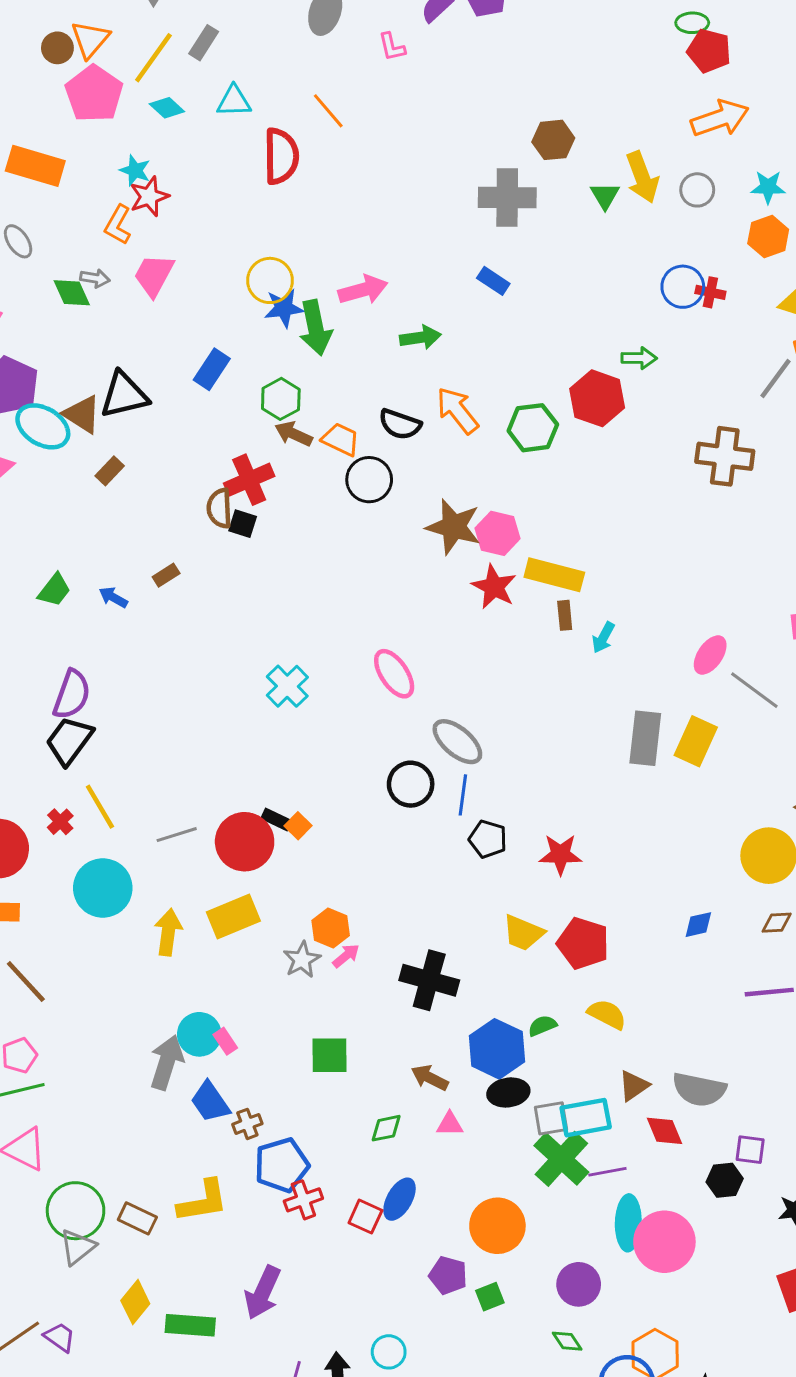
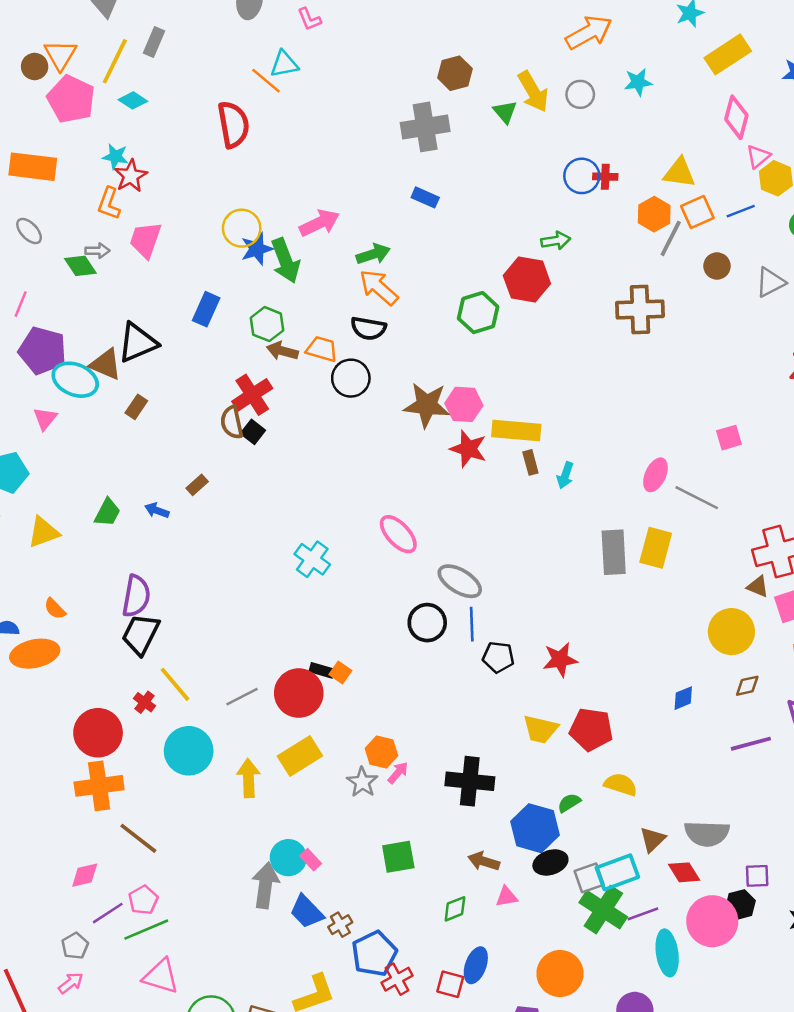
cyan triangle: (234, 101) -> (284, 64), moved
orange hexagon: (768, 237) -> (654, 214), moved
orange arrow: (457, 410) -> (379, 287), moved
black square: (243, 524) -> (253, 432), turned 30
pink circle: (664, 1242) -> (712, 921), moved

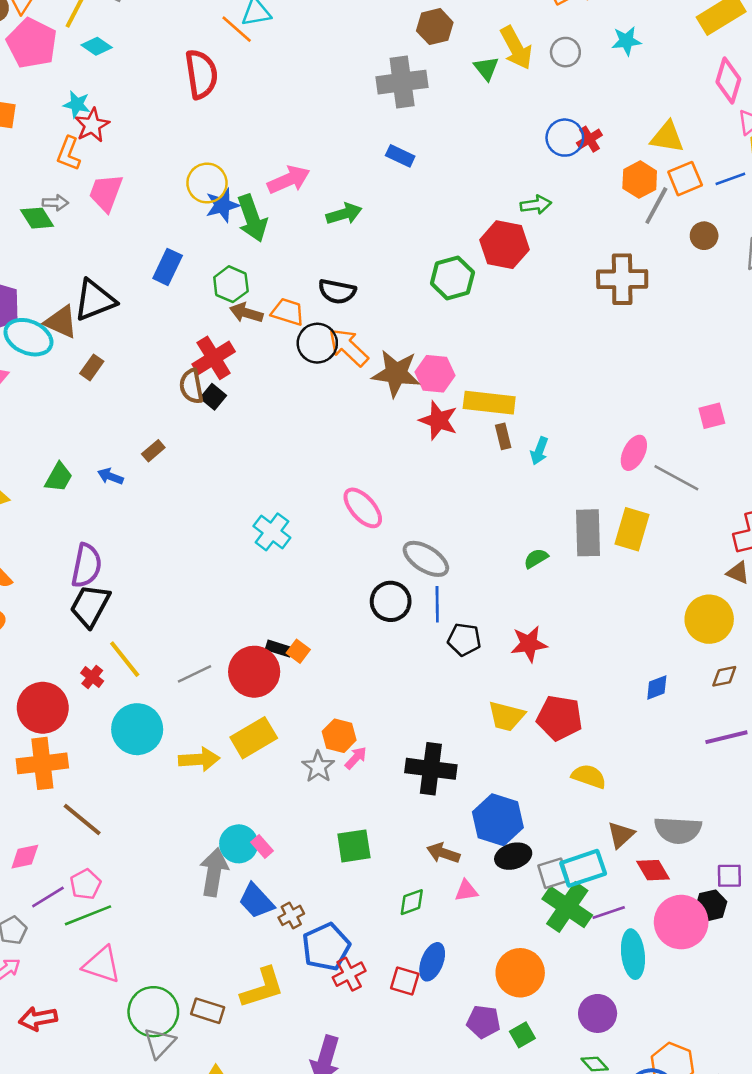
red cross: (605, 177) -> (589, 139), turned -35
orange arrow: (379, 287) -> (348, 347), moved
yellow arrow: (248, 778) -> (199, 759), turned 87
green semicircle: (569, 803) -> (536, 558), moved

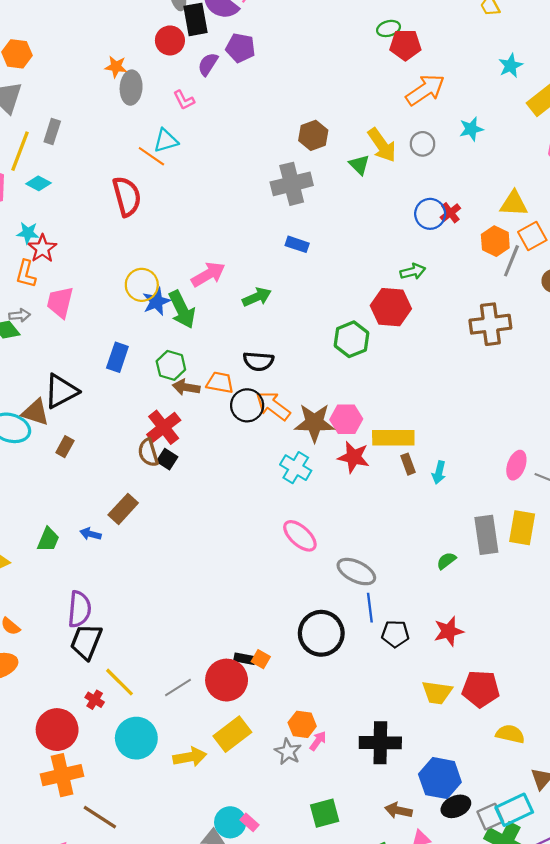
brown rectangle: (153, 451) -> (123, 509), size x1.6
cyan cross: (272, 532) -> (296, 468), moved
black circle: (391, 601) -> (321, 633), moved, size x1.4

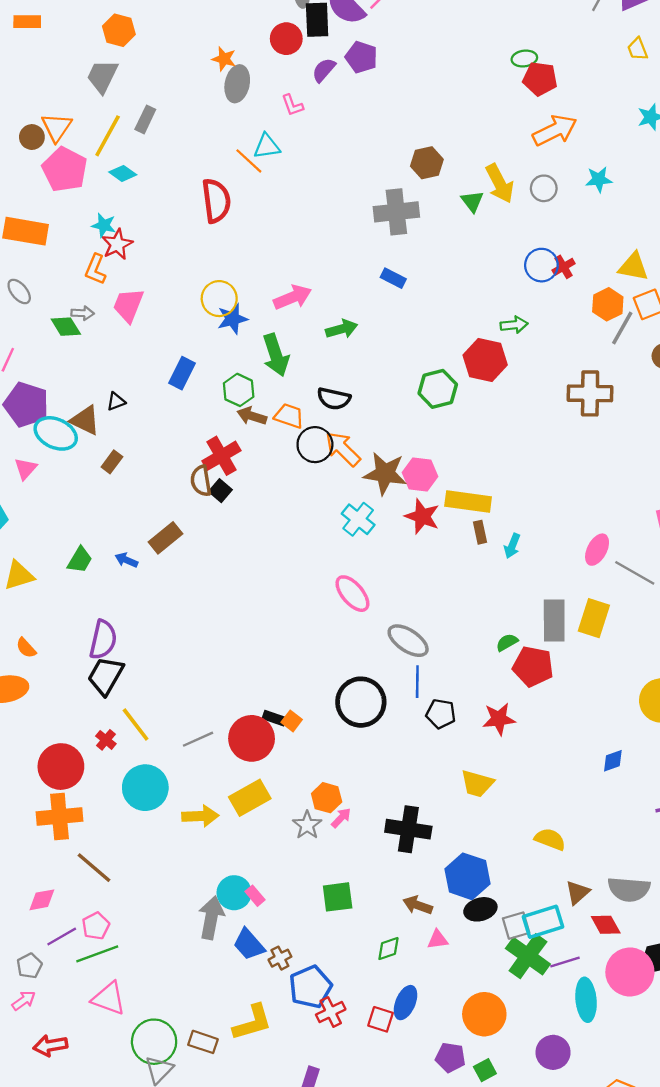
green arrow: (182, 309) -> (276, 355), moved
black triangle: (61, 391) -> (116, 401), size x0.5
red pentagon: (481, 689) -> (533, 666), moved

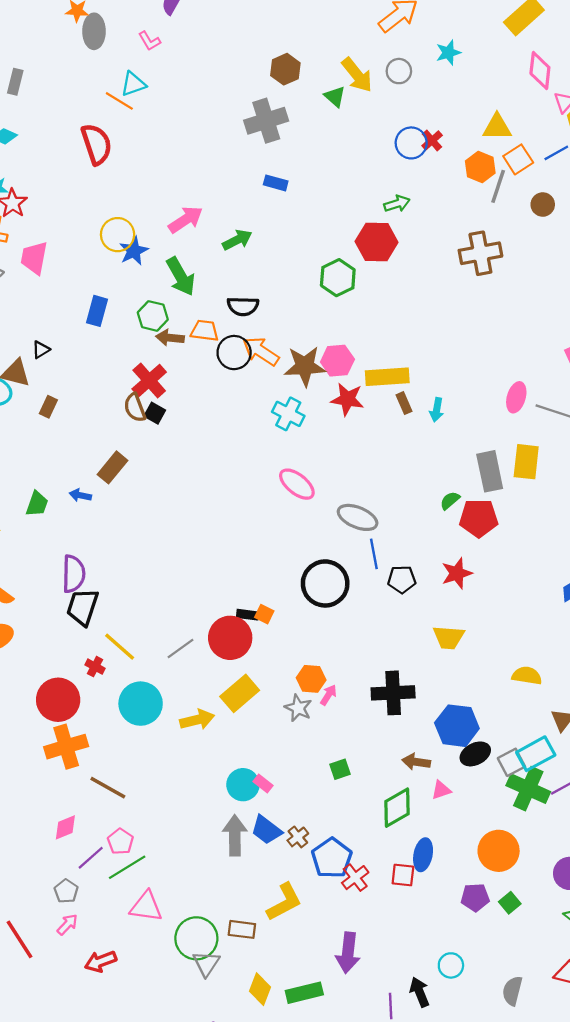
green square: (338, 897) -> (340, 769), size x0.7
gray arrow: (211, 918) -> (235, 835), moved
green diamond: (388, 949) -> (397, 808), size x1.6

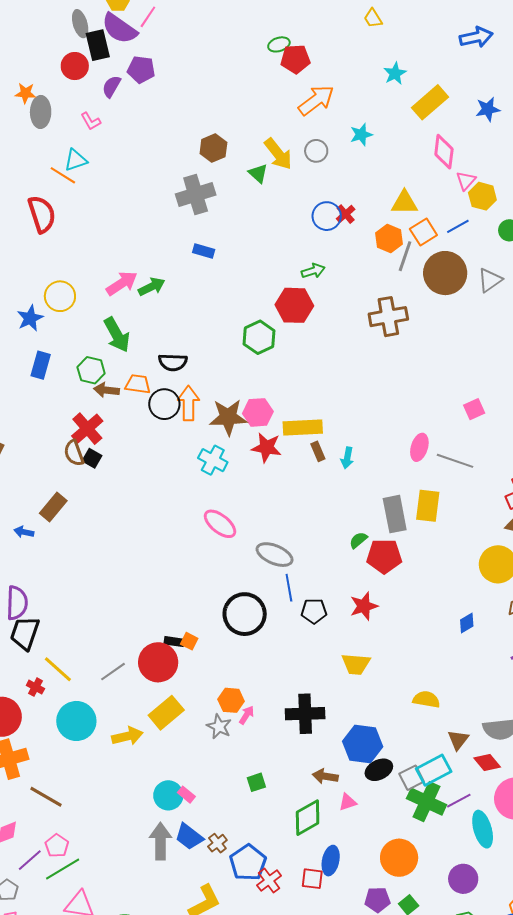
brown circle: (543, 205) -> (445, 273), size x2.0
green arrow: (237, 240) -> (152, 287), moved
blue star: (134, 251) -> (30, 318), moved
orange arrow: (261, 351) -> (189, 403), turned 56

